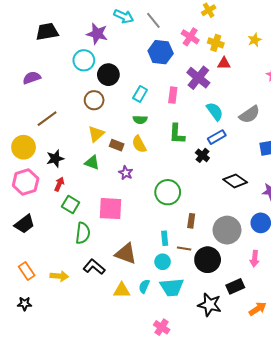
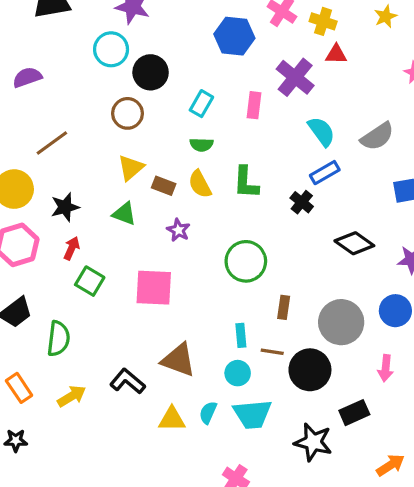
green L-shape: (177, 134) -> (246, 182), moved
green semicircle: (83, 233) -> (58, 339), moved
yellow arrow: (59, 276) -> (72, 396), turned -36
orange arrow: (258, 309) -> (390, 465), moved

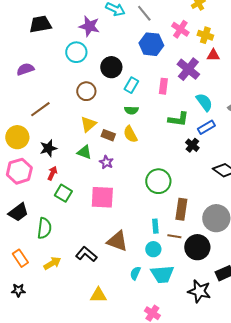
black circle: (151, 72) -> (111, 67), moved
green L-shape: (246, 182) -> (178, 119), moved, turned -85
purple star: (178, 230) -> (106, 162), moved
brown rectangle: (284, 307) -> (181, 209), size x1.5
yellow triangle: (172, 419) -> (98, 295), moved

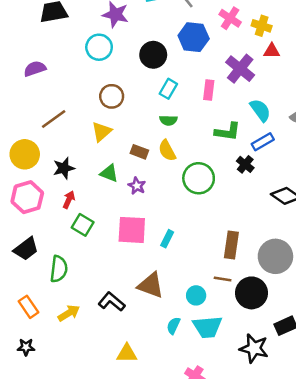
black circle: (111, 67) -> (153, 55), moved
yellow triangle: (88, 124) -> (102, 132), moved
green circle: (158, 181) -> (199, 178), moved
cyan rectangle: (155, 226) -> (167, 239), moved, turned 32

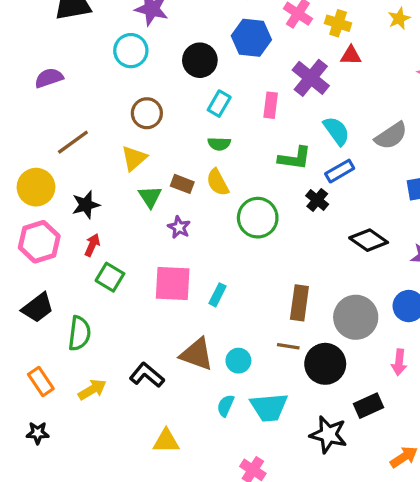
green triangle: (109, 173) -> (150, 197), moved, turned 36
cyan circle: (196, 295) -> (238, 361), moved

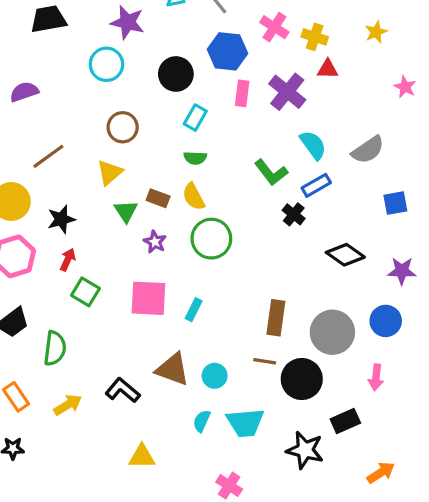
pink rectangle: (271, 105) -> (242, 93), moved
green L-shape: (295, 158) -> (271, 172), turned 44
green circle: (258, 218) -> (211, 239), moved

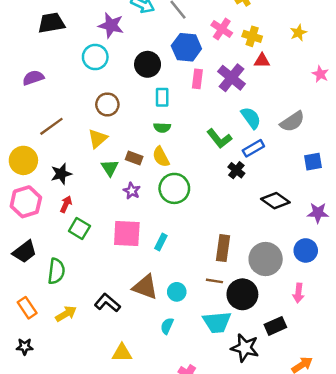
cyan rectangle: (195, 118) -> (162, 97), turned -30
cyan trapezoid: (245, 423) -> (217, 322), moved

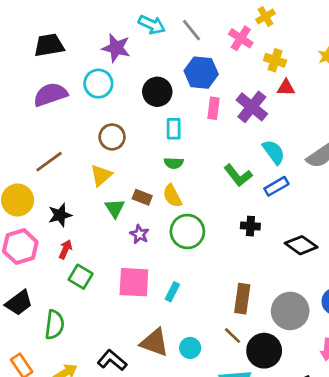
pink cross: (222, 29) -> (241, 38), moved
purple semicircle: (33, 78) -> (50, 95), moved, size x1.4
black cross: (236, 170) -> (250, 226), moved, turned -35
brown line: (214, 281) -> (233, 336), turned 35

